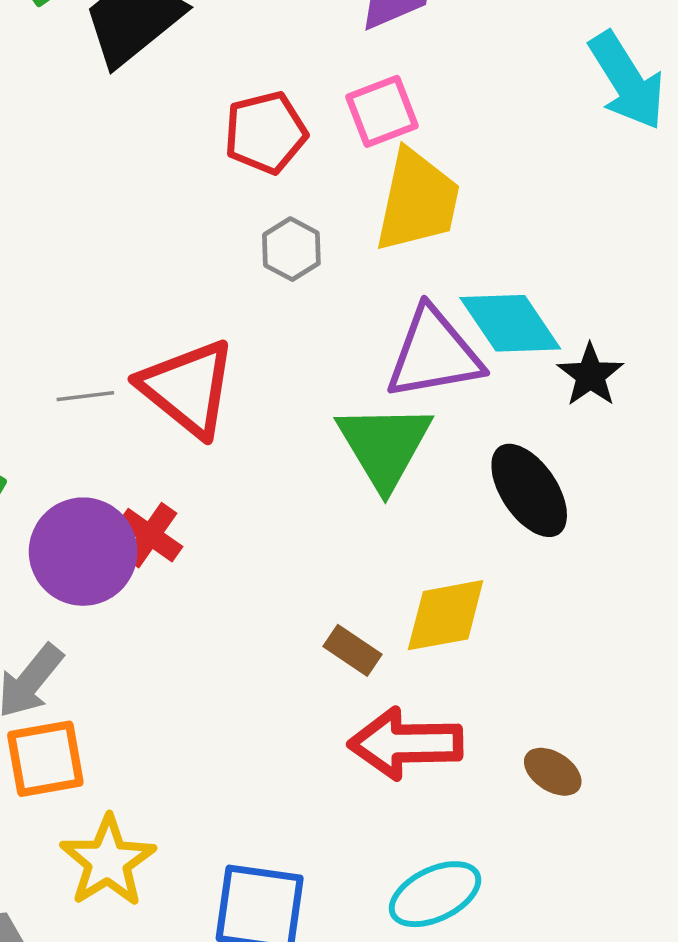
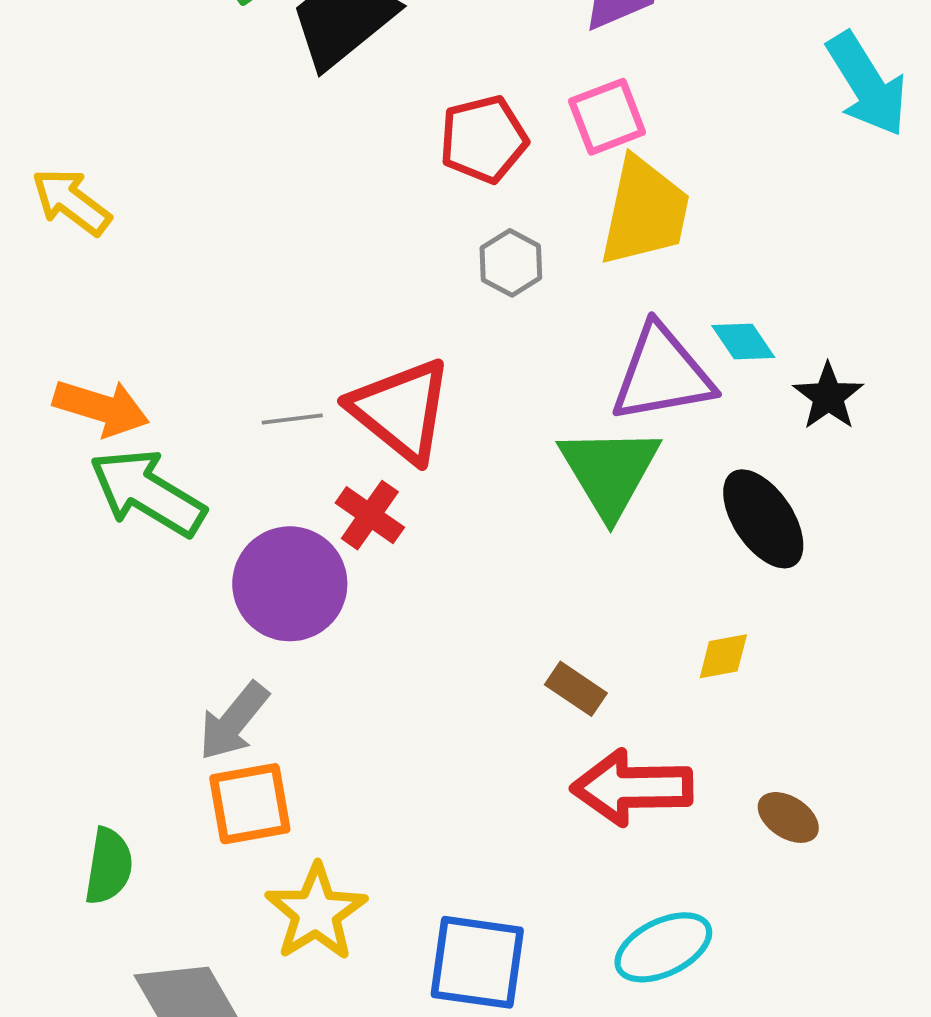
cyan diamond: (510, 323) -> (743, 341), size x0.6
red cross: (150, 535) -> (370, 515), moved
yellow diamond: (446, 615) -> (723, 656), moved, size x0.6

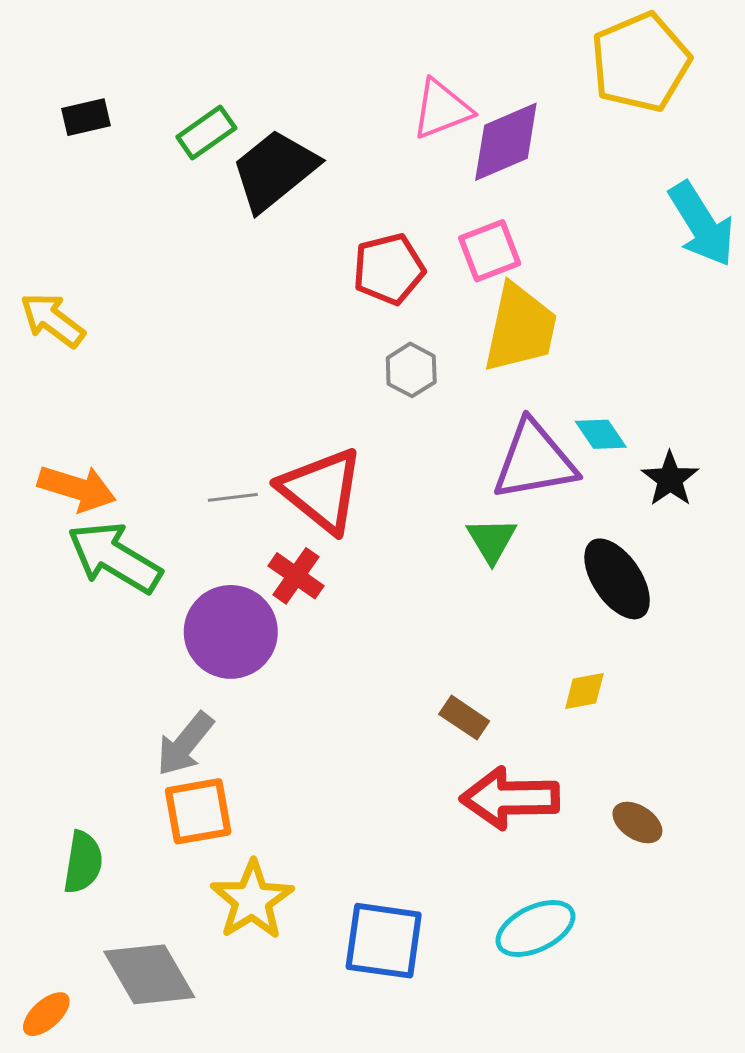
green triangle: (610, 471) -> (492, 540), size x0.6

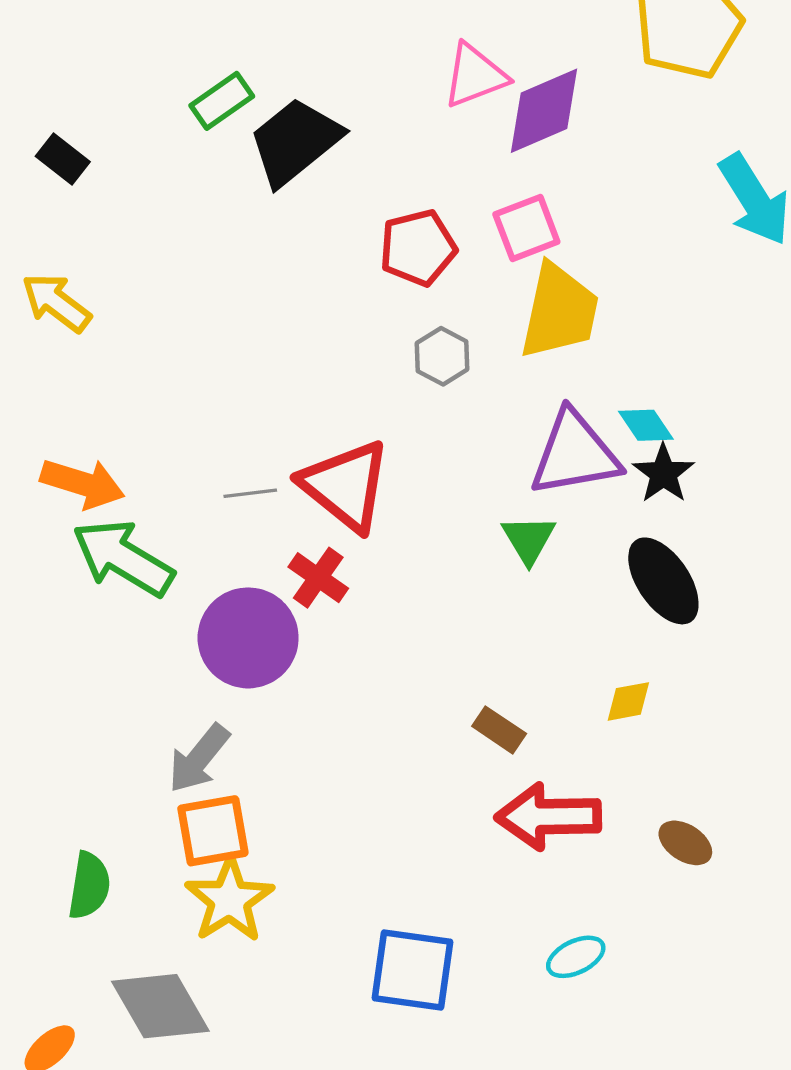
black rectangle: (86, 117) -> (63, 159), moved, turned 51
black star: (670, 479) -> (663, 474), moved
yellow star: (252, 900) -> (229, 900), moved
cyan ellipse: (535, 928) -> (576, 957), size x0.7

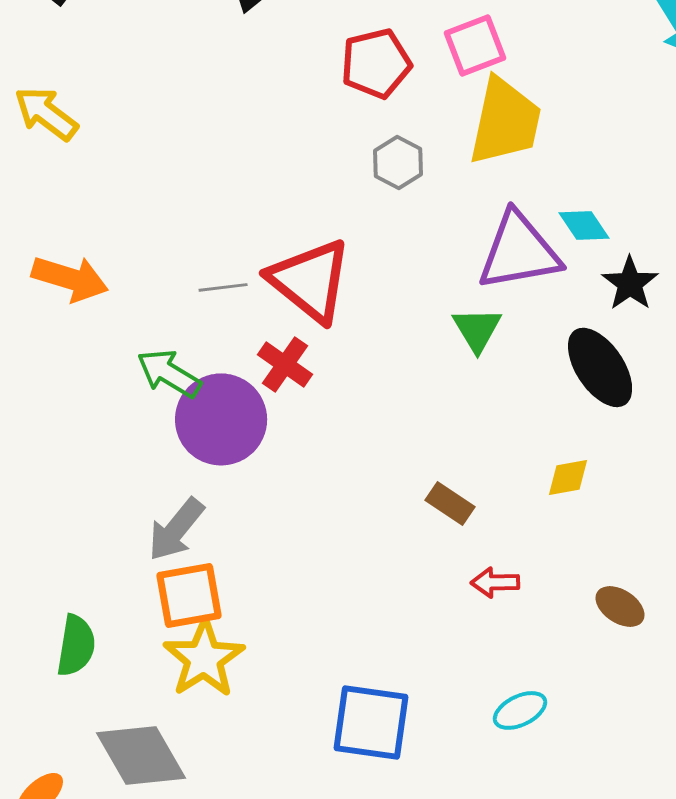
black star: (663, 474) -> (630, 283), moved
green arrow: (123, 558) -> (169, 373), moved, size x0.7
red arrow: (548, 817) -> (495, 582), size x0.5

